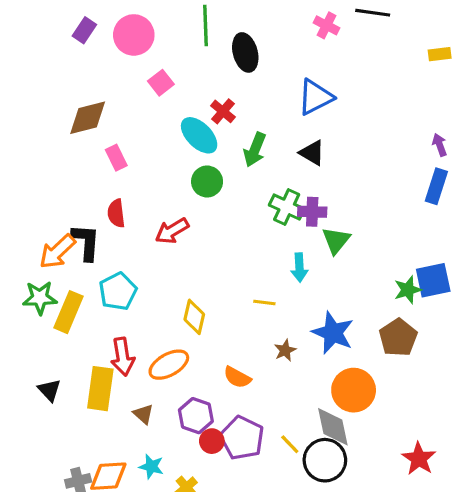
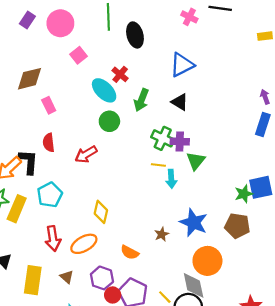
yellow line: (264, 303) -> (158, 165), moved
brown pentagon: (398, 338) -> (237, 226), turned -30
yellow rectangle: (100, 389) -> (33, 280), moved

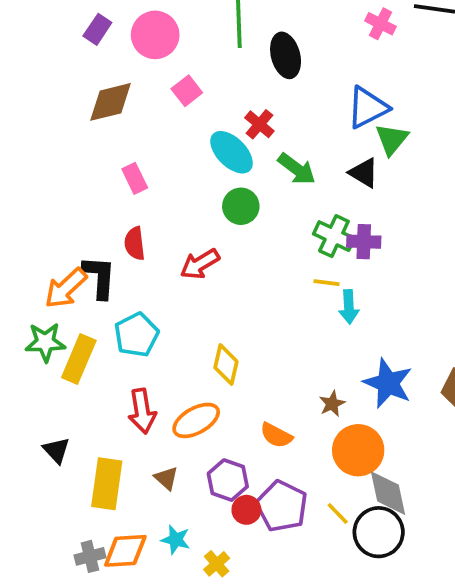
brown diamond: (29, 79) -> (110, 102), moved
green arrow: (141, 100) -> (297, 169), turned -75
green triangle: (196, 161) -> (392, 139), moved
orange circle: (207, 261) -> (358, 450), moved

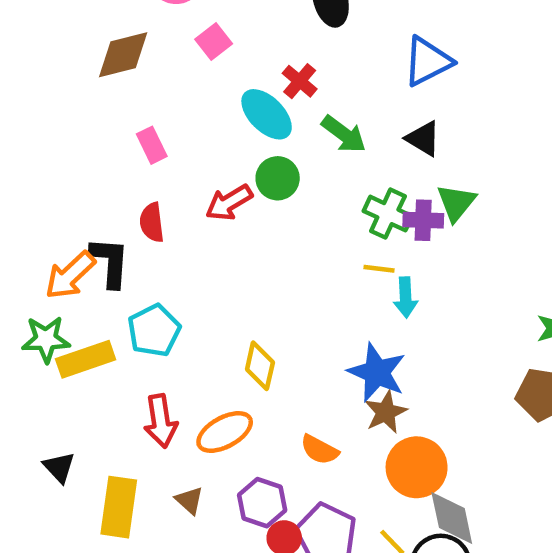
green triangle: (392, 139) -> (456, 203), moved
red arrow: (200, 264) -> (229, 203), moved
yellow rectangle: (79, 359) -> (86, 359), turned 48
blue star: (388, 383) -> (377, 372), moved
brown star: (332, 404) -> (386, 412), size x1.4

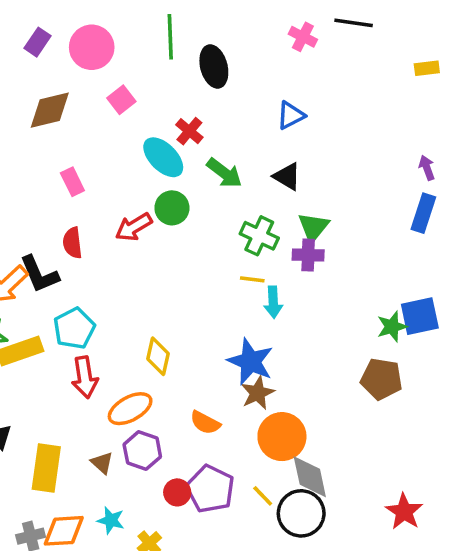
blue triangle: (428, 61) -> (291, 115), size x0.7
purple cross: (423, 220) -> (308, 255), moved
black L-shape: (110, 262) -> (39, 274), turned 153
red arrow: (161, 421) -> (85, 377), moved
purple hexagon: (262, 503) -> (142, 451), moved

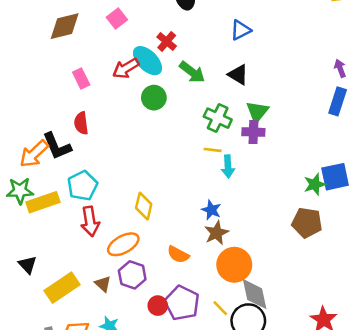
red arrow: (134, 227) -> (126, 68), moved
blue star: (251, 362) -> (211, 210), size x0.6
yellow rectangle: (46, 468) -> (62, 288), turned 48

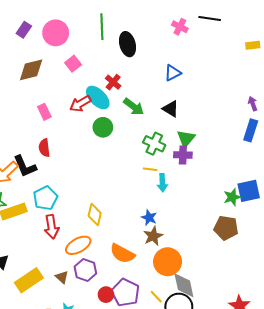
orange semicircle: (178, 255) -> (122, 254), size x1.4

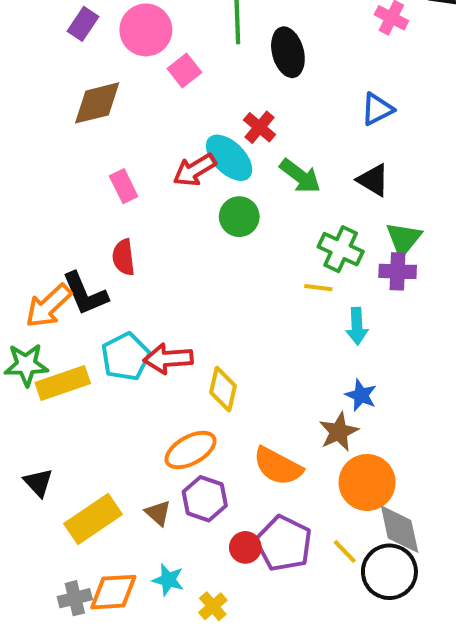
pink square: (73, 64) -> (184, 71), moved
yellow line: (150, 169) -> (318, 288), moved
blue star: (149, 218) -> (361, 395), moved
red arrow: (52, 227) -> (168, 359), moved, turned 95

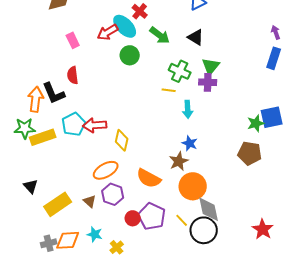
orange arrow: (48, 306) -> (36, 99), turned 140

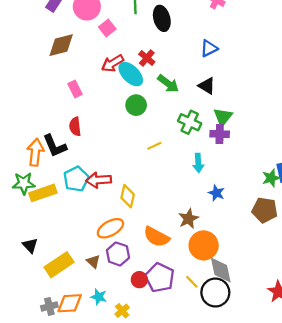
red arrow: (108, 32) -> (113, 63), moved
yellow line: (169, 90) -> (154, 146), moved, turned -32
blue star: (190, 143) -> (216, 193), moved

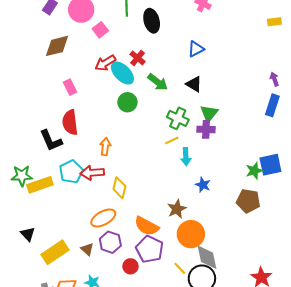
red semicircle: (75, 127) -> (70, 122), size x1.4
yellow line: (154, 146) -> (172, 141), moved
orange arrow: (35, 152) -> (105, 147), moved, size x0.7
purple pentagon: (160, 278) -> (150, 249), moved

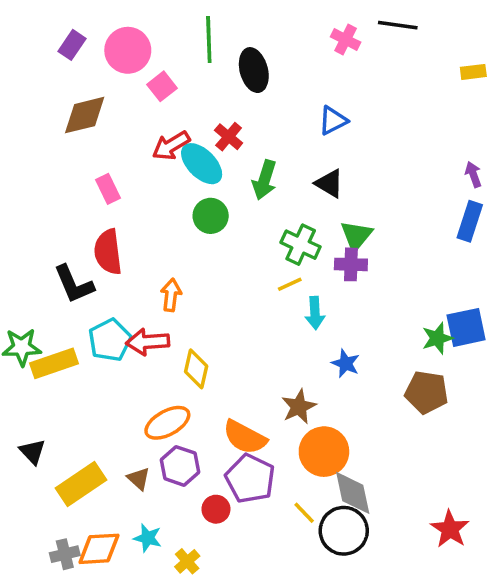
green arrow: (158, 82) -> (265, 180), turned 70

